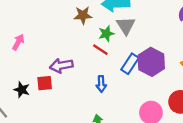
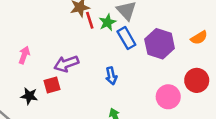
pink arrow: (18, 42) -> (24, 55), moved
red line: (100, 50) -> (90, 20), moved, turned 49
blue rectangle: (130, 64) -> (126, 38), moved, turned -54

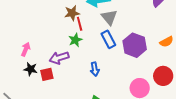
green star: (107, 22) -> (75, 40), moved
black star: (29, 96) -> (31, 69), moved

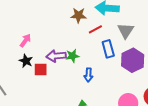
gray triangle: (109, 17) -> (126, 31), moved
red line: (80, 24) -> (95, 29), moved, turned 64
green star: (75, 40) -> (72, 56), moved

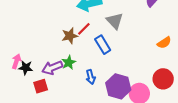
brown star: (79, 15) -> (70, 36), moved
purple hexagon: (133, 60) -> (118, 86), moved
black star: (26, 61) -> (26, 68), moved

